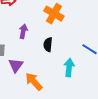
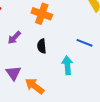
purple arrow: (23, 31) -> (14, 38), turned -136

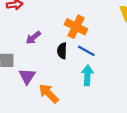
orange cross: (42, 14) -> (76, 27), moved
blue line: (84, 43) -> (86, 51), moved

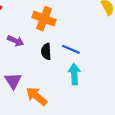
orange cross: (76, 27) -> (44, 19), moved
purple arrow: (33, 38) -> (16, 41), turned -112

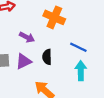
black semicircle: (46, 52) -> (47, 57), moved
purple triangle: (13, 81) -> (24, 61), moved, turned 35

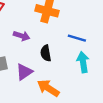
purple triangle: (24, 61) -> (24, 72), moved

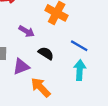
black semicircle: (46, 53) -> (46, 53), turned 119

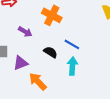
black semicircle: (46, 53) -> (50, 52), moved

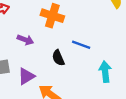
black semicircle: (50, 52) -> (58, 58), turned -136
cyan arrow: (72, 66) -> (105, 72), moved

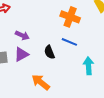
orange cross: (52, 16) -> (70, 17), moved
purple triangle: (26, 76) -> (21, 54), moved

